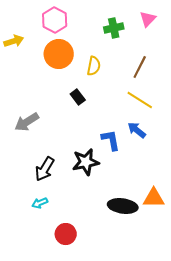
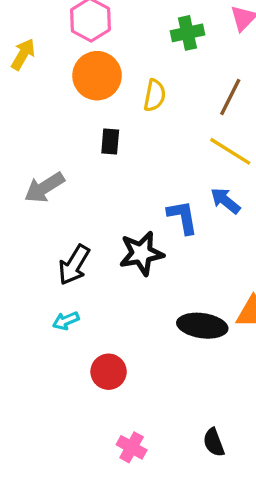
yellow arrow: (14, 41) -> (23, 54), turned -42
black rectangle: (78, 97) -> (110, 141), moved, turned 42

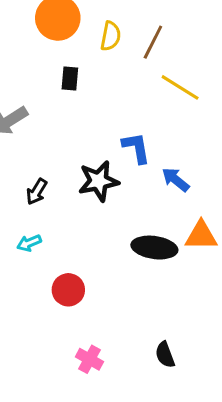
brown line: (230, 97) -> (153, 42), moved
blue arrow: (225, 201) -> (176, 180), moved
black arrow: (74, 265) -> (37, 192), size x0.7

